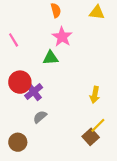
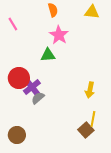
pink line: (14, 40) -> (13, 24), moved
gray semicircle: (40, 117) -> (38, 98), moved
yellow line: (98, 125) -> (93, 119), turned -35

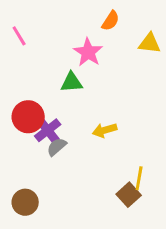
orange semicircle: (53, 10) -> (111, 21), moved, turned 48
yellow triangle: (92, 12) -> (150, 43), moved
yellow arrow: (90, 90) -> (105, 130), moved, turned 63

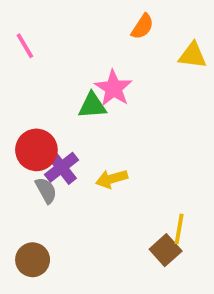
pink star: (88, 52) -> (114, 88), moved
yellow arrow: (105, 130) -> (112, 179), moved
gray semicircle: (57, 147) -> (46, 190), moved, turned 102

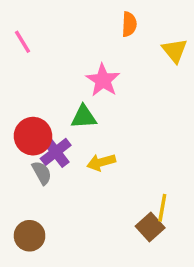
orange semicircle: (142, 27) -> (129, 24), turned -30
yellow triangle: (193, 55) -> (175, 50), turned 44
green triangle: (92, 106) -> (84, 117), moved

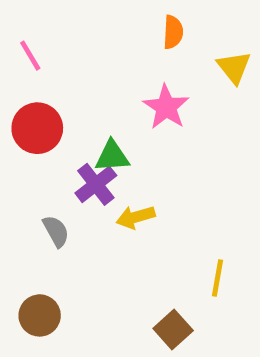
pink star: (103, 80) -> (166, 107), moved
red circle: (33, 136) -> (37, 128), moved
purple cross: (56, 152) -> (96, 184), moved
brown square: (150, 227) -> (173, 330), moved

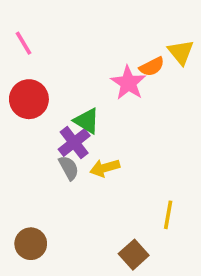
orange semicircle: (173, 32) -> (152, 67), moved, turned 60
green triangle: (112, 156) -> (87, 121), turned 36
gray semicircle: (56, 231) -> (69, 168), moved

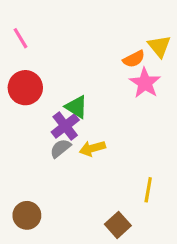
pink star: (128, 83) -> (145, 83), moved
gray semicircle: (69, 168) -> (60, 148), turned -100

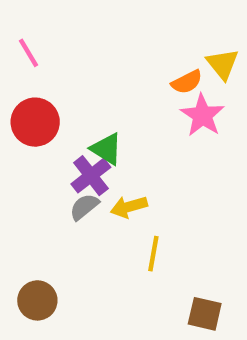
yellow line: (148, 190) -> (153, 254), moved
brown square: (118, 225) -> (205, 314), moved, turned -35

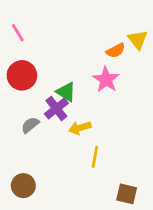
pink star: (202, 115) -> (106, 80), moved
gray semicircle: (84, 207) -> (30, 125), moved

